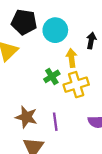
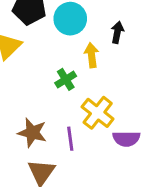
yellow cross: (76, 85) -> (98, 113), moved, turned -35

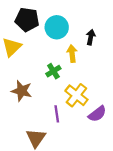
brown star: (32, 133) -> (22, 91), moved
purple semicircle: (126, 139) -> (97, 114), turned -36

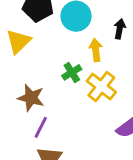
yellow cross: (76, 95) -> (101, 87), moved
purple line: (57, 114) -> (41, 127), moved, turned 35

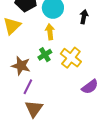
yellow arrow: (96, 50) -> (50, 32), moved
green cross: (72, 72) -> (45, 55), moved

